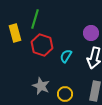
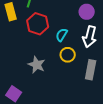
yellow circle: (65, 94) -> (68, 55), moved

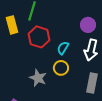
yellow circle: (68, 55) -> (61, 68), moved

